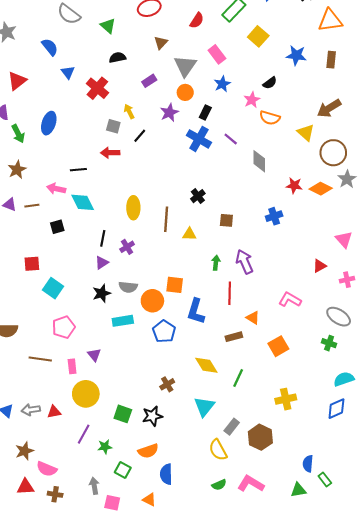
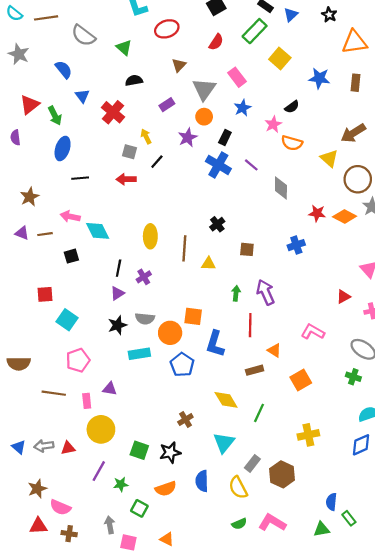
green arrow: (18, 134) -> (55, 116), moved
black line: (78, 170) -> (80, 178), moved
purple triangle: (94, 355) -> (110, 389), turned -40
blue semicircle: (166, 474) -> (202, 481), moved

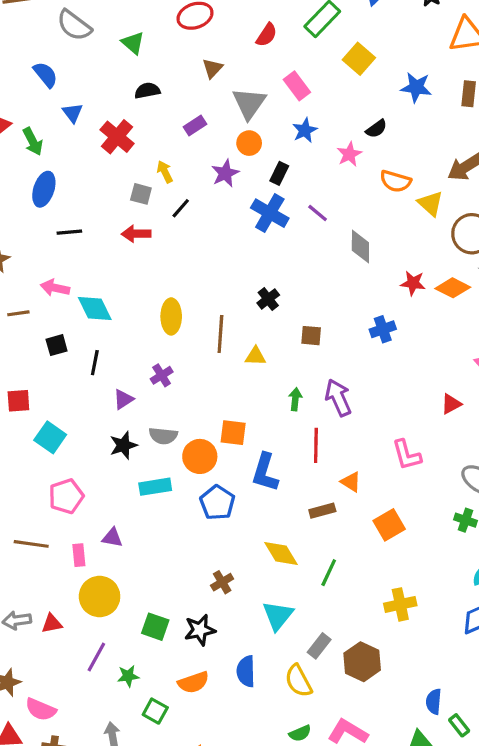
orange semicircle: (292, 143) -> (395, 181), moved
black line: (119, 268) -> (95, 363), moved
pink L-shape: (313, 332) -> (407, 455), turned -135

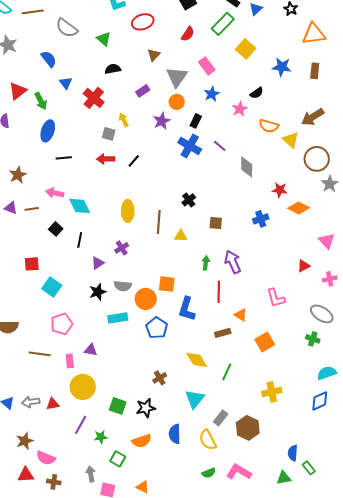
black line: (181, 208) -> (134, 161), moved
orange diamond: (453, 288) -> (299, 208), moved
black square: (57, 345) -> (56, 229), turned -32

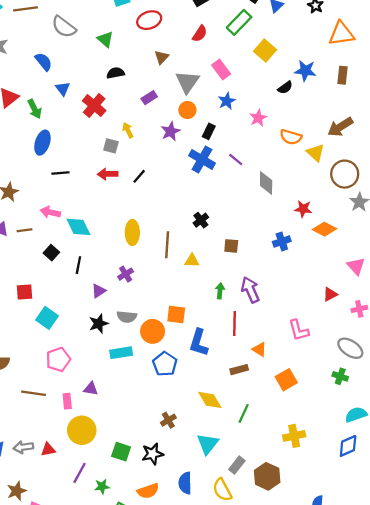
black semicircle: (257, 93) -> (285, 88), moved

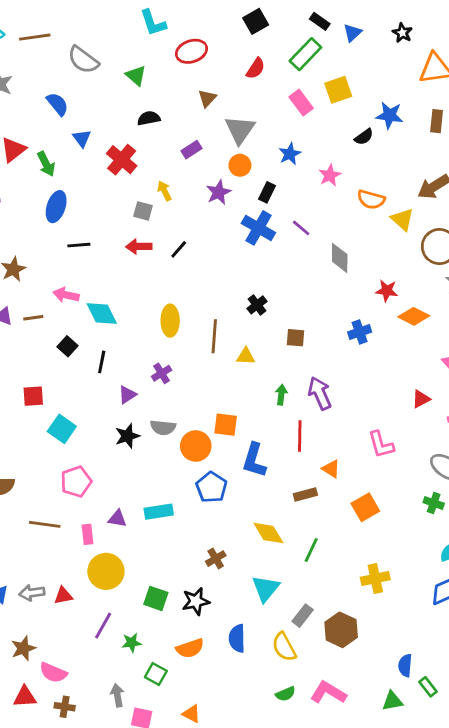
yellow square: (265, 50) -> (338, 90), turned 30
pink rectangle: (221, 70) -> (301, 103), moved
cyan rectangle: (121, 353) -> (159, 512), moved

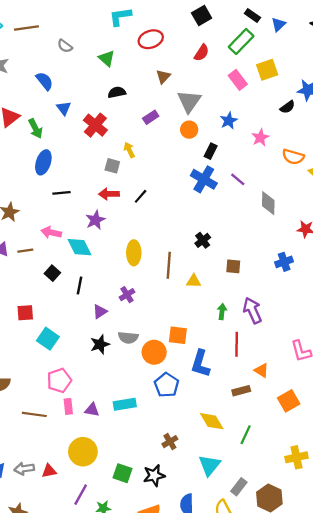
cyan L-shape: (153, 23) -> (120, 17), turned 100
gray semicircle: (83, 60) -> (65, 46), size x0.6
purple star: (219, 192) -> (95, 220), moved
pink rectangle: (87, 534) -> (68, 406), moved

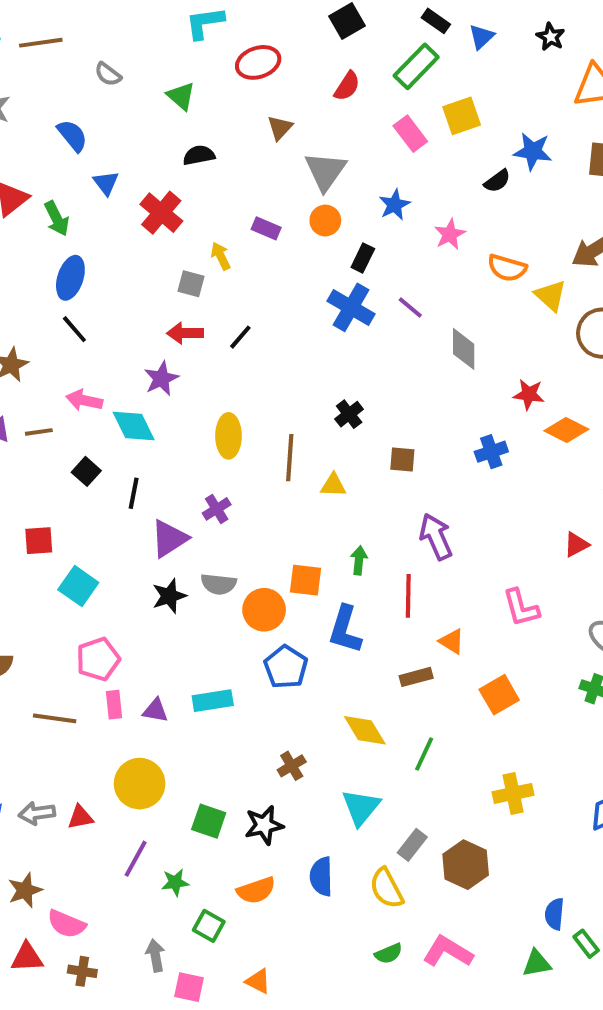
purple rectangle: (151, 117) -> (266, 228), moved, turned 56
black line: (61, 193) -> (74, 329), moved, turned 54
purple triangle: (100, 312) -> (169, 539), size x1.5
green arrow: (222, 312) -> (359, 560), moved

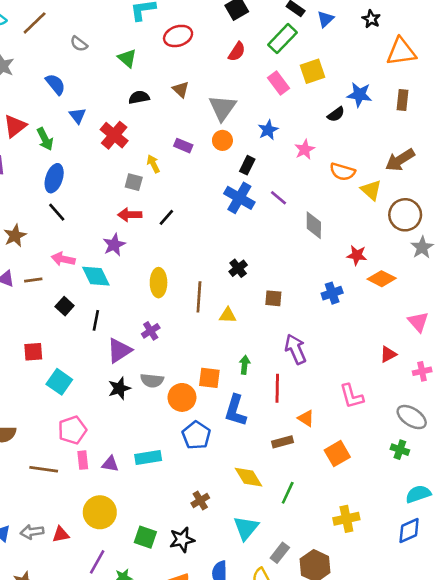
brown line: (41, 43) -> (35, 23), turned -36
brown triangle: (280, 128) -> (181, 89), moved, turned -30

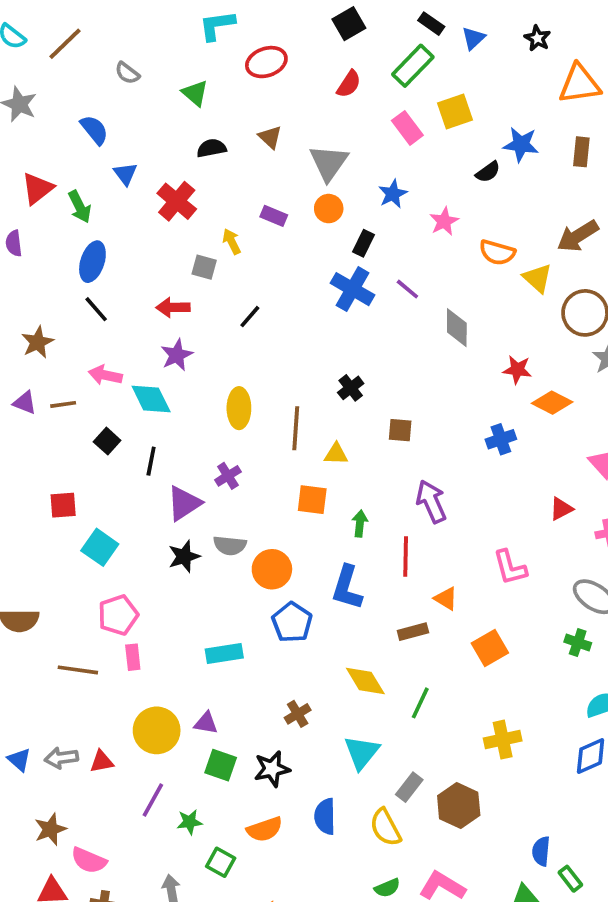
red arrow: (130, 215) -> (173, 307), moved
blue cross: (332, 293) -> (501, 439), moved
orange square: (209, 378) -> (312, 500), moved
purple triangle: (110, 464) -> (206, 723), moved

